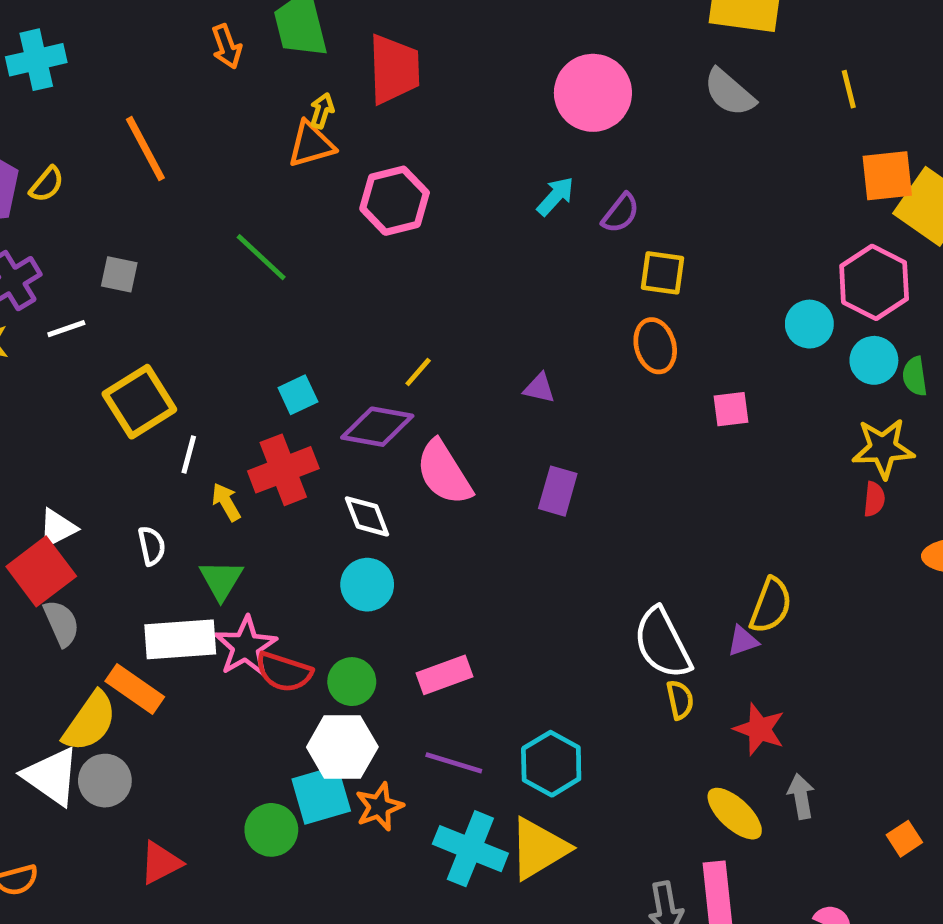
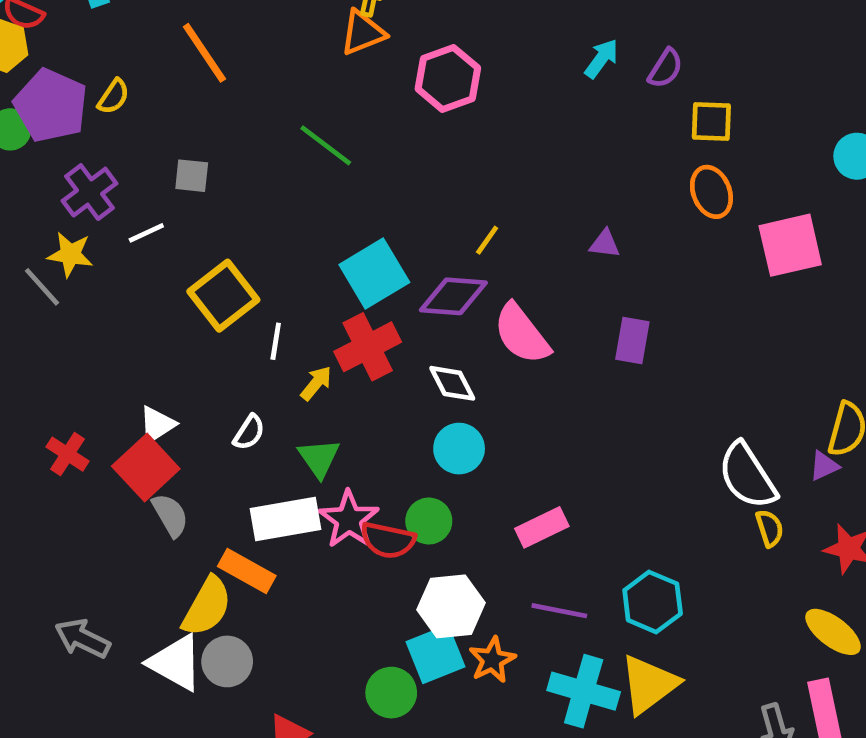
cyan square: (298, 395) -> (374, 274), size x1.8
pink square: (731, 409) -> (790, 245), size x1.8
yellow arrow: (226, 502) -> (316, 383), turned 75
white semicircle: (152, 546) -> (249, 432), turned 51
green circle: (352, 682) -> (429, 521), moved

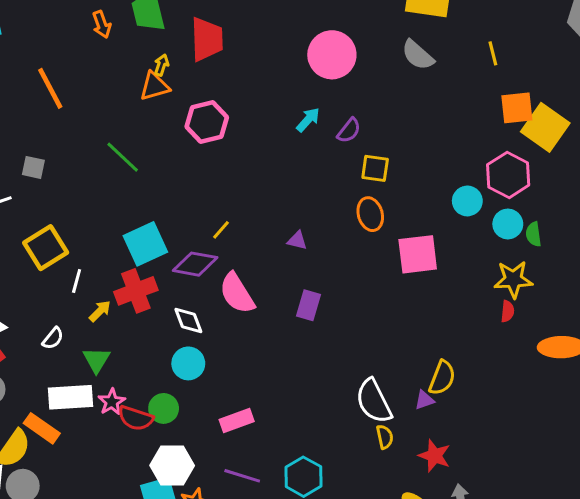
pink star: (349, 519) -> (112, 402), size x0.7

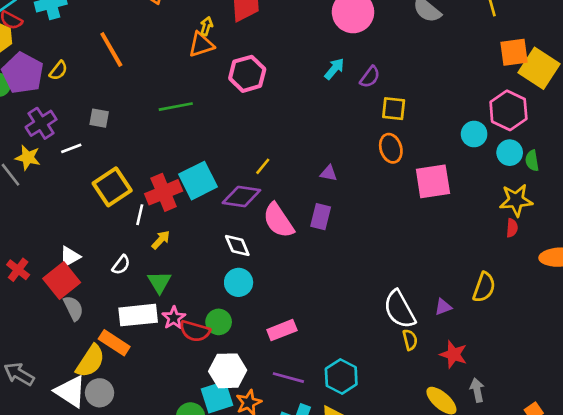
green line: (123, 157) -> (176, 107), turned -52
red cross: (136, 291) -> (164, 192), moved
purple rectangle: (309, 305) -> (321, 217), moved
yellow semicircle: (442, 378) -> (484, 287), moved

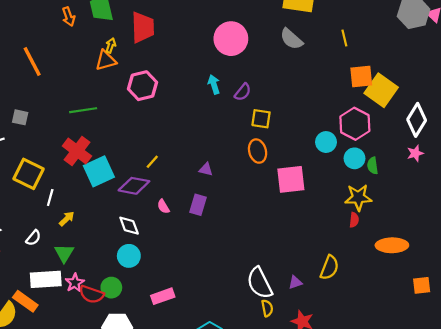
cyan arrow: (334, 69) -> (214, 84), turned -60
yellow square: (112, 187) -> (29, 174), turned -32
red cross: (164, 192) -> (77, 151), moved, turned -32
pink semicircle: (278, 220) -> (163, 207), size x0.5

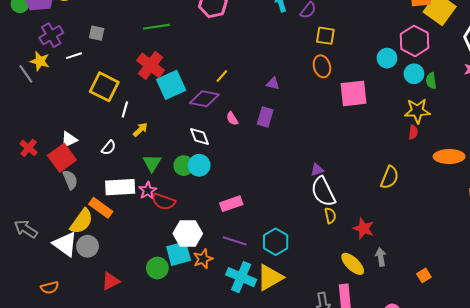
green triangle: (64, 253) -> (152, 163), moved
purple triangle: (295, 282) -> (317, 170), moved
green circle: (111, 288) -> (184, 166), moved

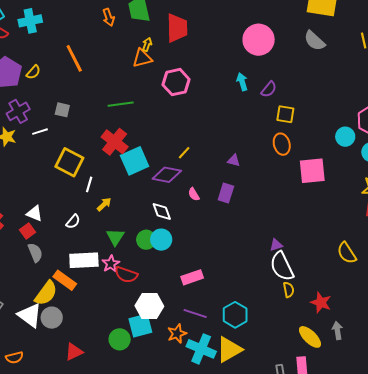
white triangle: (69, 140) -> (34, 213), turned 48
red square: (62, 158) -> (27, 231), size x0.6
yellow semicircle: (390, 177) -> (347, 253), turned 125
orange star: (203, 259) -> (177, 334), moved

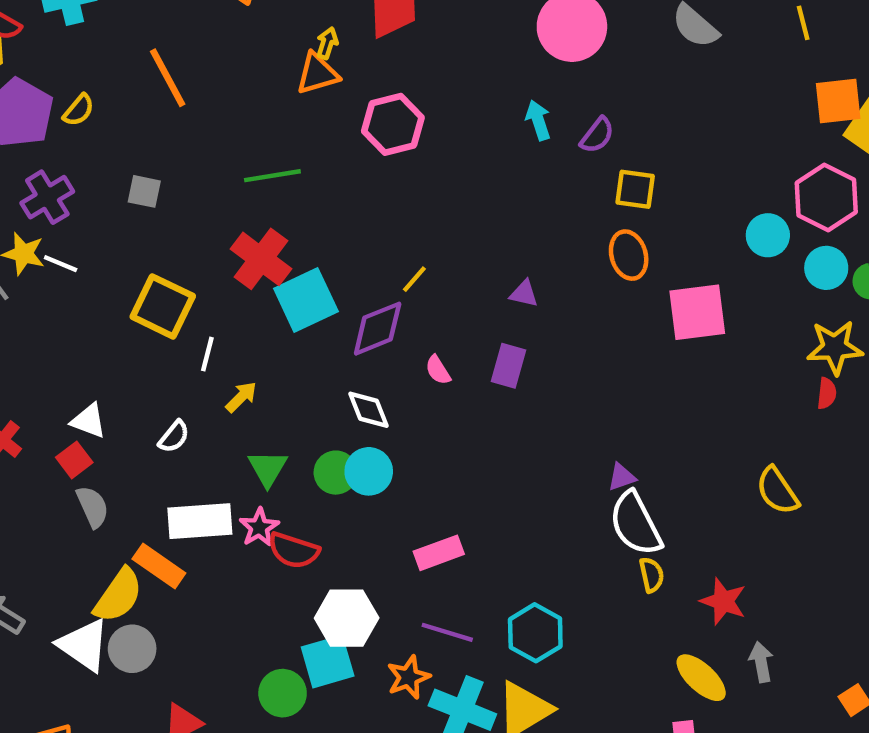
white line: (40, 132) -> (61, 264), moved, turned 42
purple diamond: (167, 175) -> (378, 329), turned -32

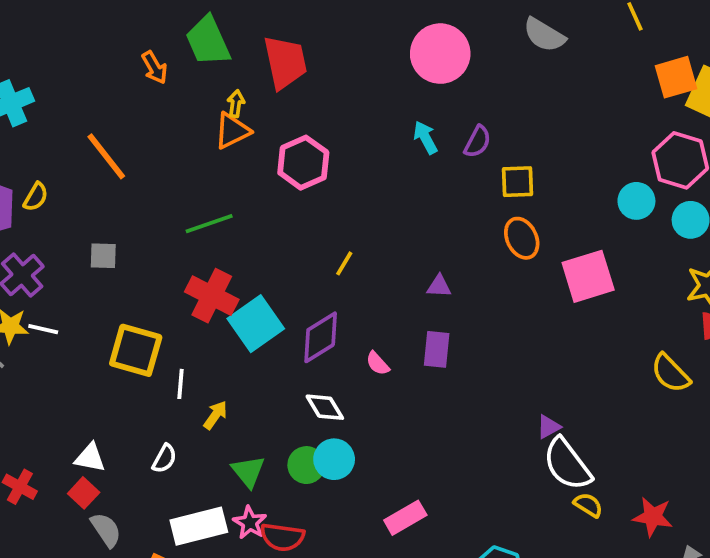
yellow line: (414, 279) -> (344, 263), moved
yellow semicircle: (777, 491) -> (670, 373), moved
yellow semicircle: (652, 575) -> (588, 505), turned -36

